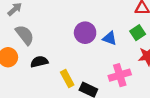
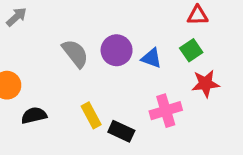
gray semicircle: (25, 35) -> (75, 53), moved
black semicircle: (39, 62) -> (34, 115), moved

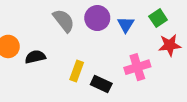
blue triangle: (151, 58) -> (126, 24), turned 42
black semicircle: (34, 115) -> (35, 57), moved
yellow rectangle: (91, 115) -> (77, 71), turned 48

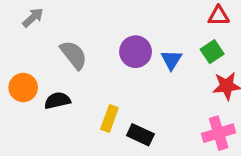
gray semicircle: (64, 21) -> (74, 55), moved
pink cross: (137, 67) -> (219, 133), moved

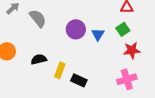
gray semicircle: (74, 55) -> (38, 18), moved
black semicircle: (57, 101) -> (39, 59), moved

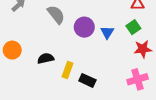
gray semicircle: (38, 18) -> (56, 15), moved

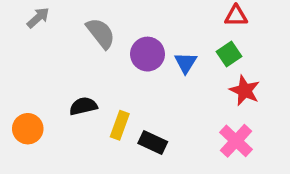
red star: (143, 49) -> (245, 91), turned 30
orange circle: (12, 50) -> (28, 129), moved
pink cross: (138, 79) -> (236, 141), turned -30

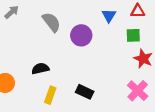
green square: (229, 54) -> (133, 35), turned 32
blue triangle: (186, 63) -> (109, 15), moved
yellow rectangle: (120, 125) -> (50, 95), moved

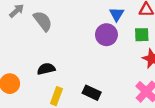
gray semicircle: (51, 22) -> (43, 21), moved
purple circle: (81, 35) -> (106, 35), moved

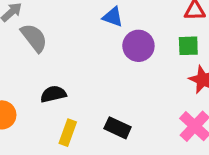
blue triangle: (117, 14) -> (113, 17), moved, turned -42
gray semicircle: (43, 21) -> (34, 38), moved

